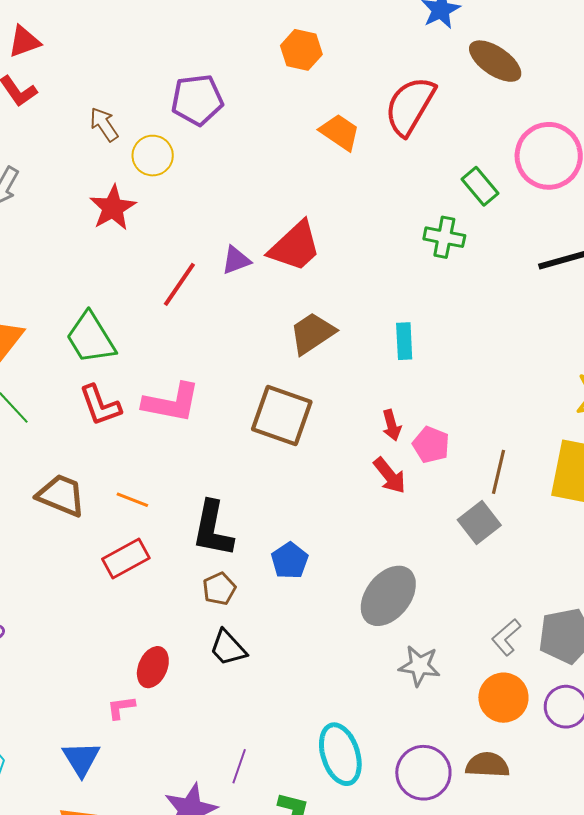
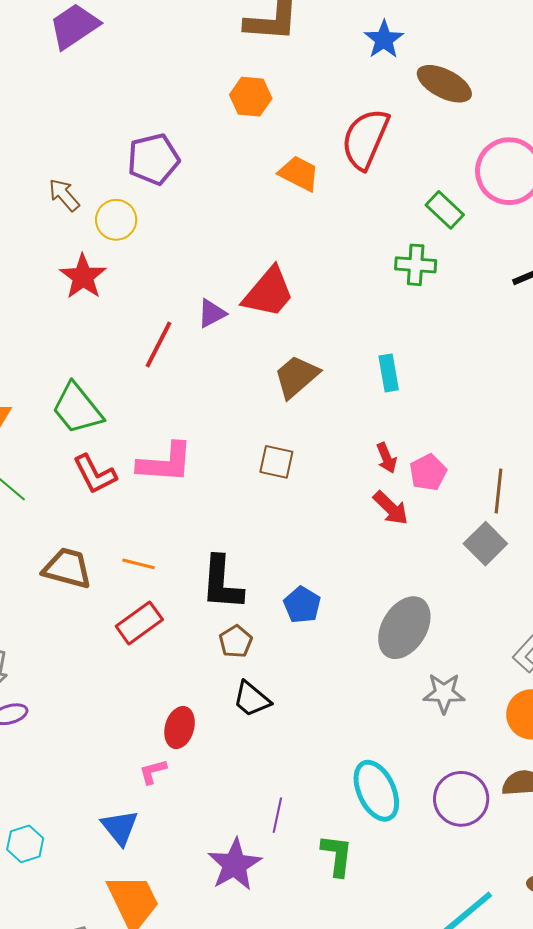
brown square: (282, 415) -> (276, 462), size x0.6
pink pentagon: (431, 445) -> (428, 472), turned 30

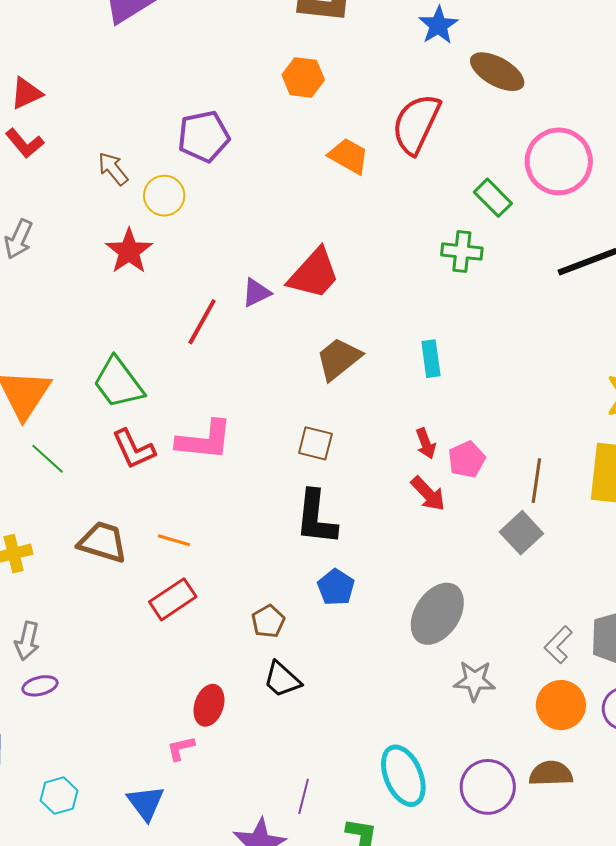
black L-shape: (222, 583) -> (316, 518), moved
cyan hexagon: (25, 844) -> (59, 796), moved

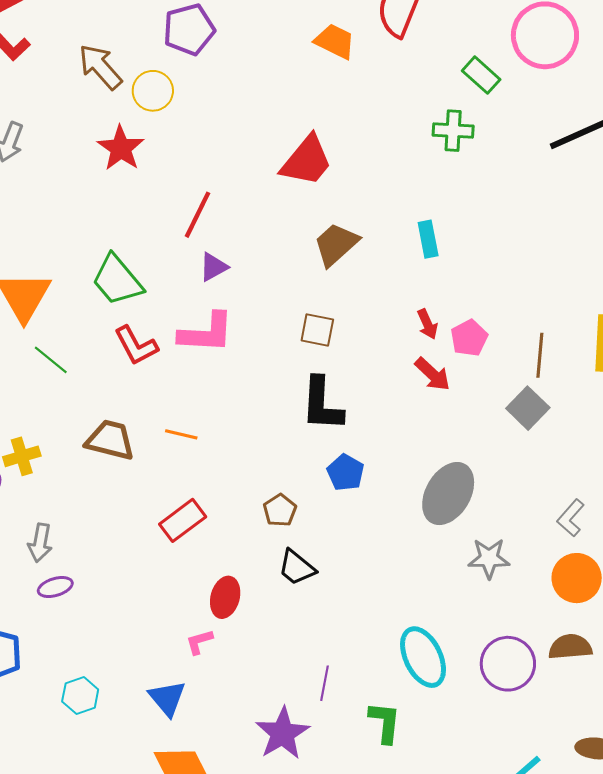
brown arrow: (113, 169) -> (100, 67), size x1.4
purple triangle: (256, 293) -> (213, 267), moved
red rectangle: (173, 599) -> (183, 520), moved

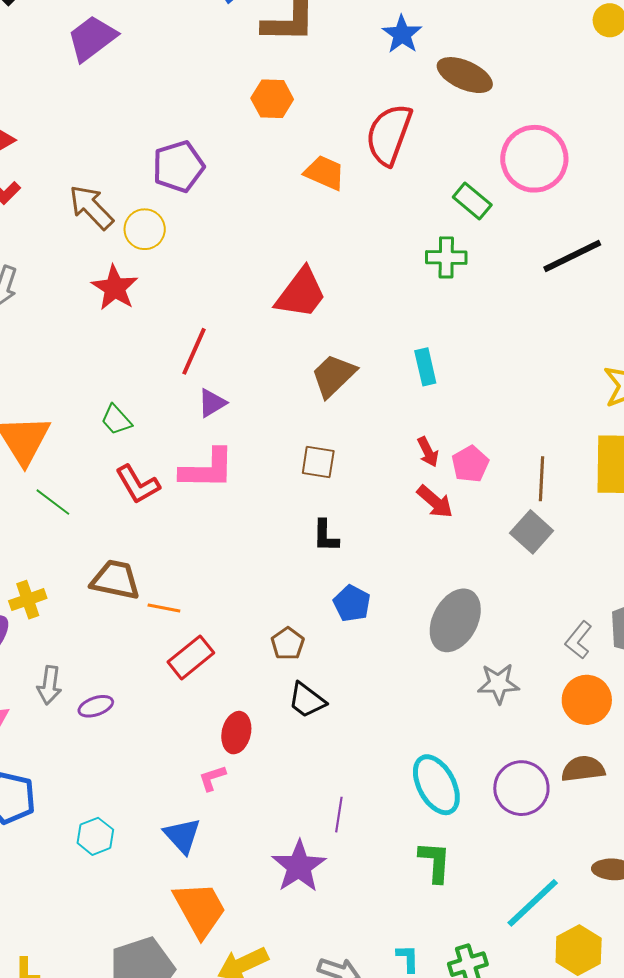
green trapezoid: (117, 280) -> (116, 420), size x0.6
black L-shape: (322, 404) -> (326, 536), size x0.6
orange line: (181, 434) -> (164, 608), moved
purple ellipse: (55, 587) -> (96, 706), moved
green L-shape: (385, 722) -> (435, 862), moved

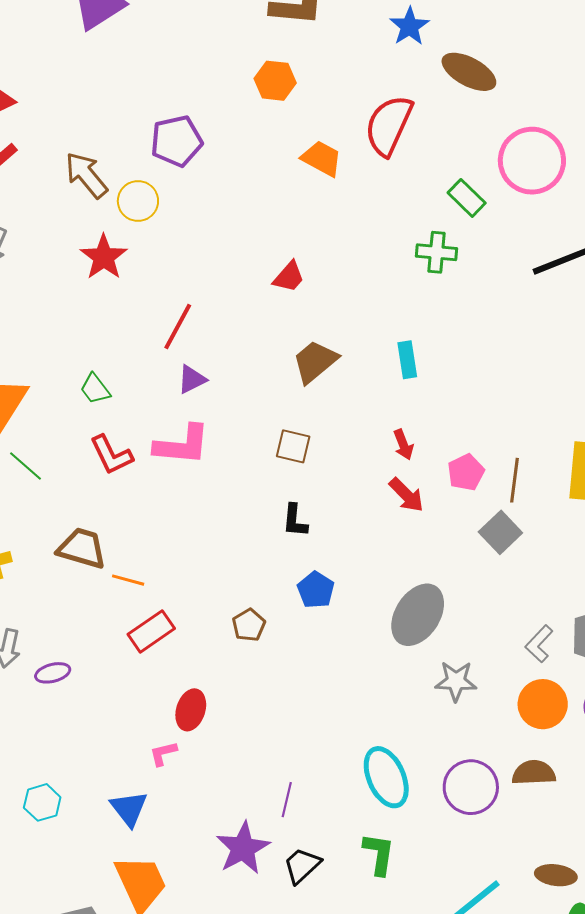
red trapezoid: (301, 293) -> (289, 277), size x0.6
pink pentagon: (470, 464) -> (466, 472), moved
black trapezoid: (307, 700) -> (302, 866), moved, turned 96

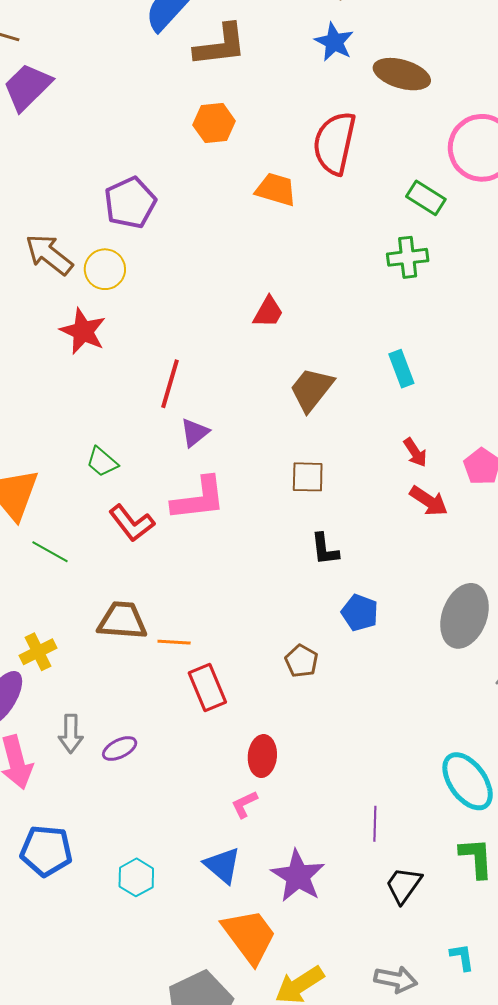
red rectangle: (151, 631) -> (207, 688), turned -66
purple star: (243, 848) -> (298, 876), moved

